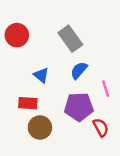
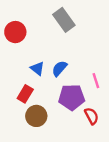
gray rectangle: (70, 39) -> (64, 20), moved
blue semicircle: (79, 70) -> (59, 68), moved
red rectangle: (28, 103) -> (25, 94), turned -63

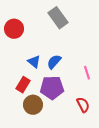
purple pentagon: (72, 97) -> (52, 88), moved

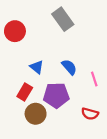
blue semicircle: (54, 62) -> (69, 67), moved, turned 98
red semicircle: (83, 105) -> (90, 114), turned 133

